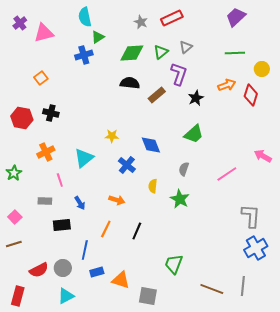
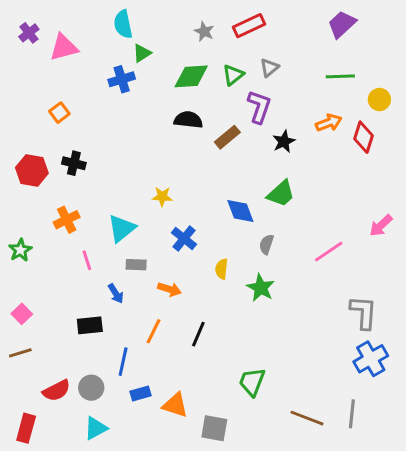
blue diamond: (151, 145) -> (240, 211), moved
pink arrow: (263, 156) -> (381, 226), turned -72
gray rectangle: (45, 201) -> (136, 265), moved

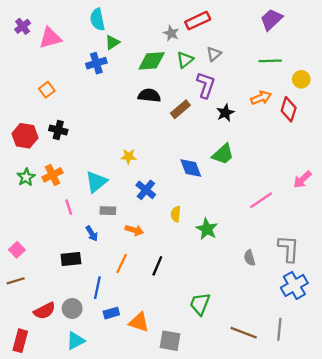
gray star: (204, 31) -> (171, 33), moved
gray semicircle: (266, 244) -> (249, 258), moved, turned -35
green star: (20, 250) -> (26, 177), moved

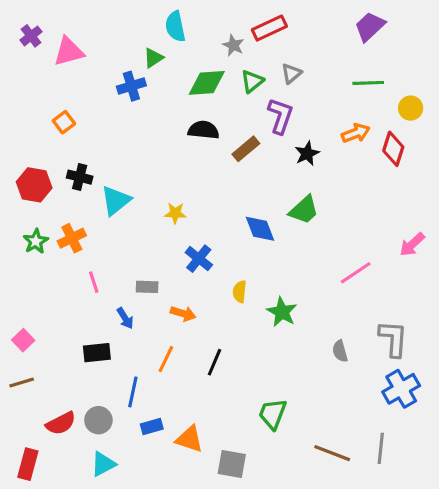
cyan semicircle: (97, 19) -> (175, 26), moved
cyan triangle: (96, 182) -> (116, 201), moved

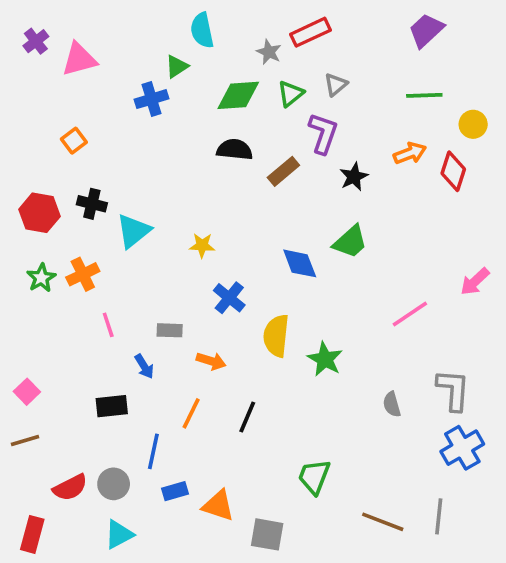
yellow semicircle: (240, 292) -> (276, 336), size x1.6

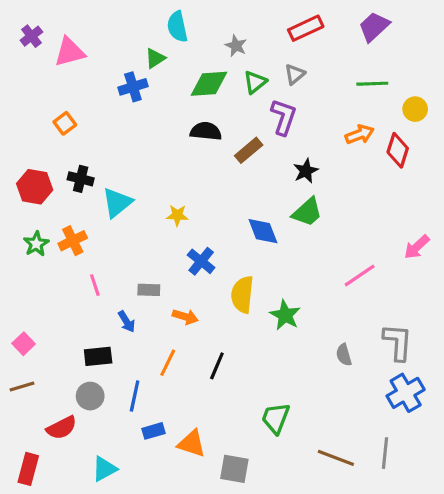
red rectangle: (310, 32) -> (306, 28), moved
black star: (354, 177) -> (306, 171), moved
gray circle: (114, 484) -> (90, 396), moved

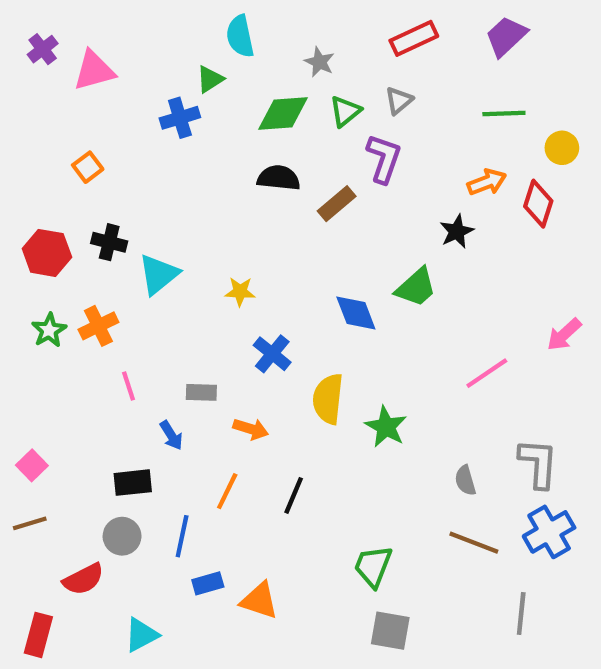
black star: (306, 171) -> (457, 232), moved
brown line: (336, 458) -> (474, 543), moved
gray square: (234, 469) -> (390, 631), moved

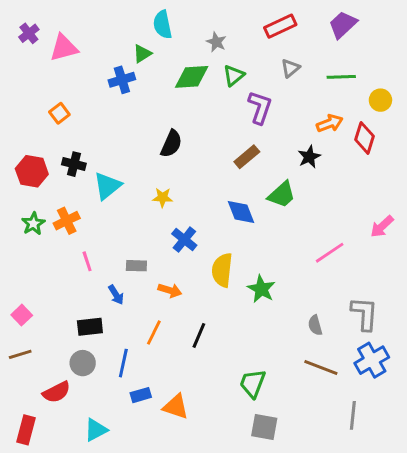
gray triangle: (399, 101) -> (290, 68), moved
black semicircle: (279, 178) -> (171, 144), moved, turned 108
brown rectangle: (337, 204) -> (247, 157), moved

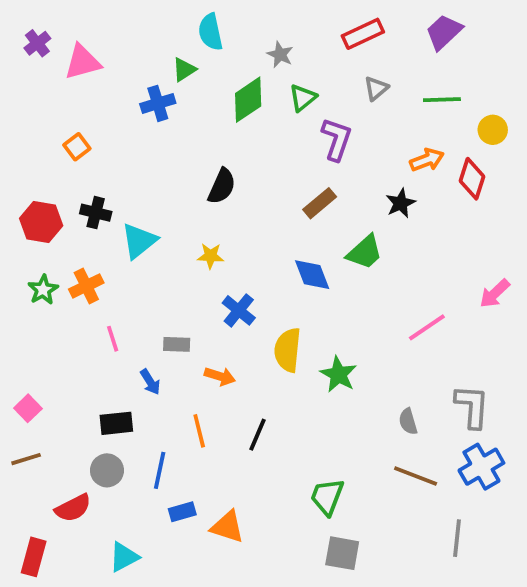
green diamond: (192, 77) -> (248, 100), turned -30
orange line: (154, 333) -> (199, 431), turned -40

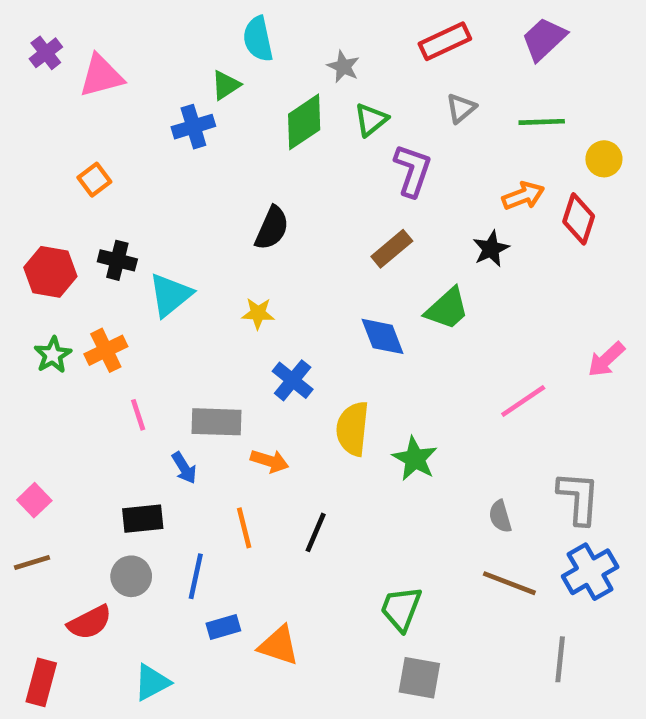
gray rectangle: (177, 344) -> (216, 422), size x1.5

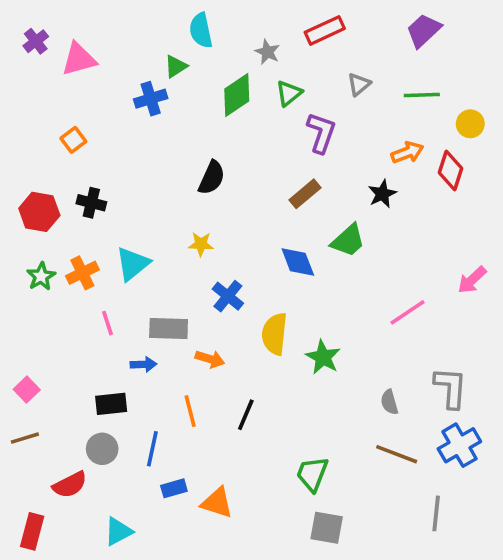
red rectangle: (445, 41) -> (325, 30), moved
cyan triangle: (170, 295) -> (133, 264), moved
blue arrow: (184, 468) -> (143, 364), turned -60

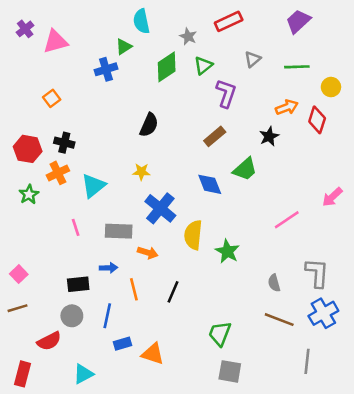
orange cross: (82, 273) -> (58, 173), moved
blue cross: (228, 296) -> (160, 208), size x1.4
blue arrow: (143, 364) -> (109, 268), moved

